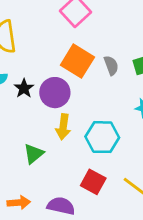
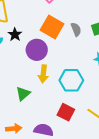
black star: (24, 88) -> (15, 35), moved

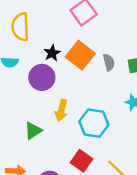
black star: (15, 35) -> (52, 53), moved
purple circle: (37, 50) -> (42, 77), moved

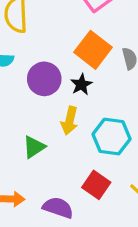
black star: (52, 53) -> (81, 84), moved

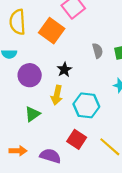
orange square: (93, 50) -> (52, 31), moved
purple circle: (44, 79) -> (30, 75), moved

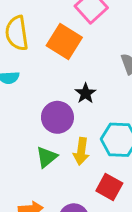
purple circle: (30, 75) -> (57, 117), moved
yellow arrow: (57, 95) -> (81, 151), moved

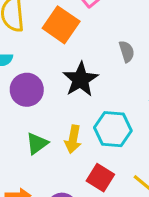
black star: (86, 93) -> (80, 79), size x1.6
purple circle: (57, 117) -> (27, 90), moved

